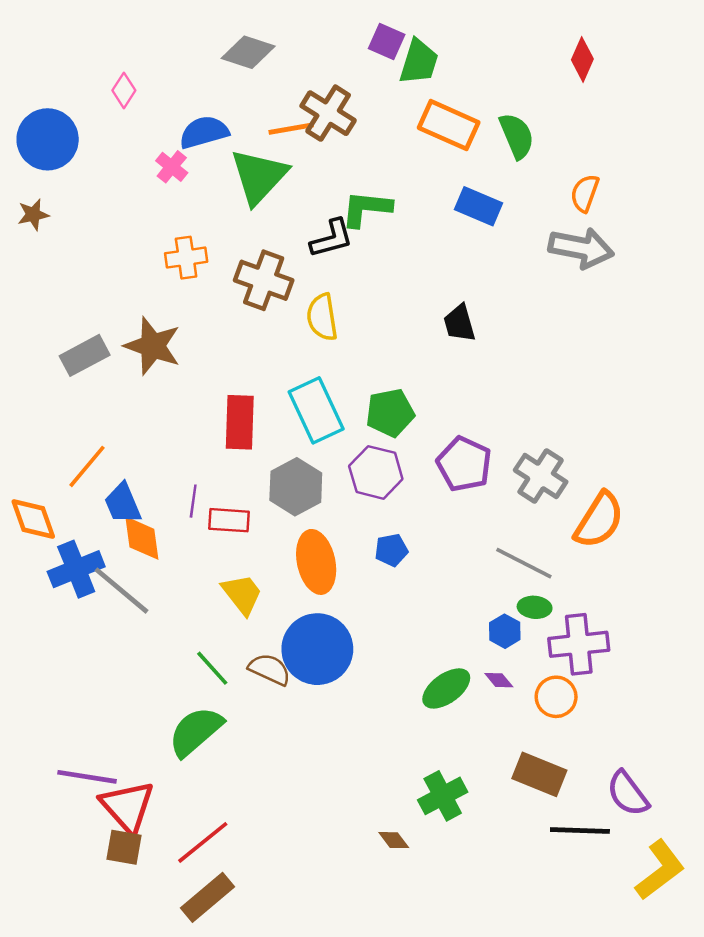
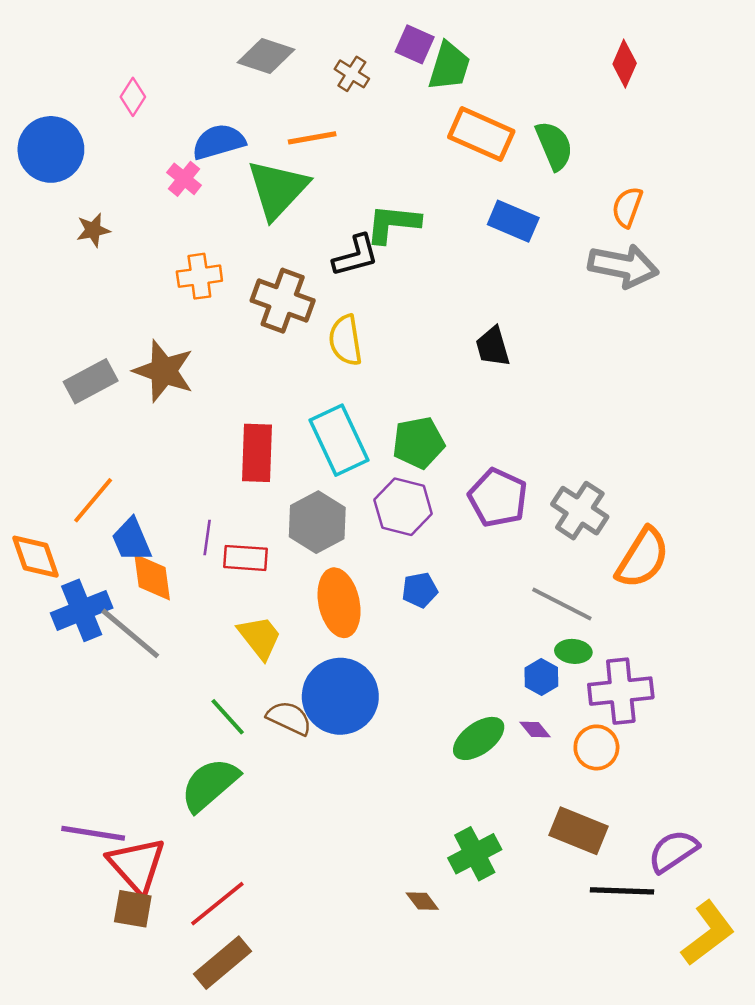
brown cross: (328, 113) -> (352, 74), moved, size x0.6
brown star: (33, 215) -> (93, 230), moved
purple semicircle: (628, 794) -> (673, 851), turned 93

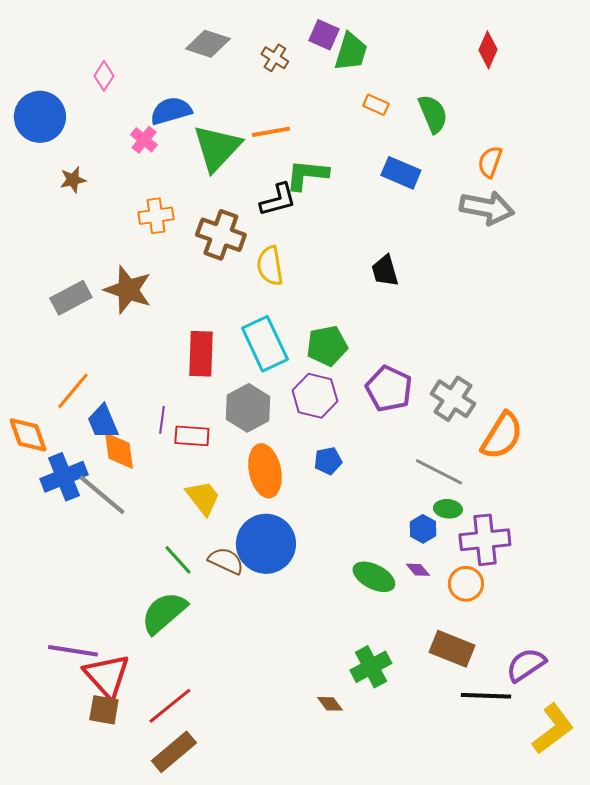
orange rectangle: (481, 134) -> (376, 105), size x0.5
orange line: (312, 138) -> (271, 132), moved
green ellipse: (479, 738) -> (374, 577), turned 63

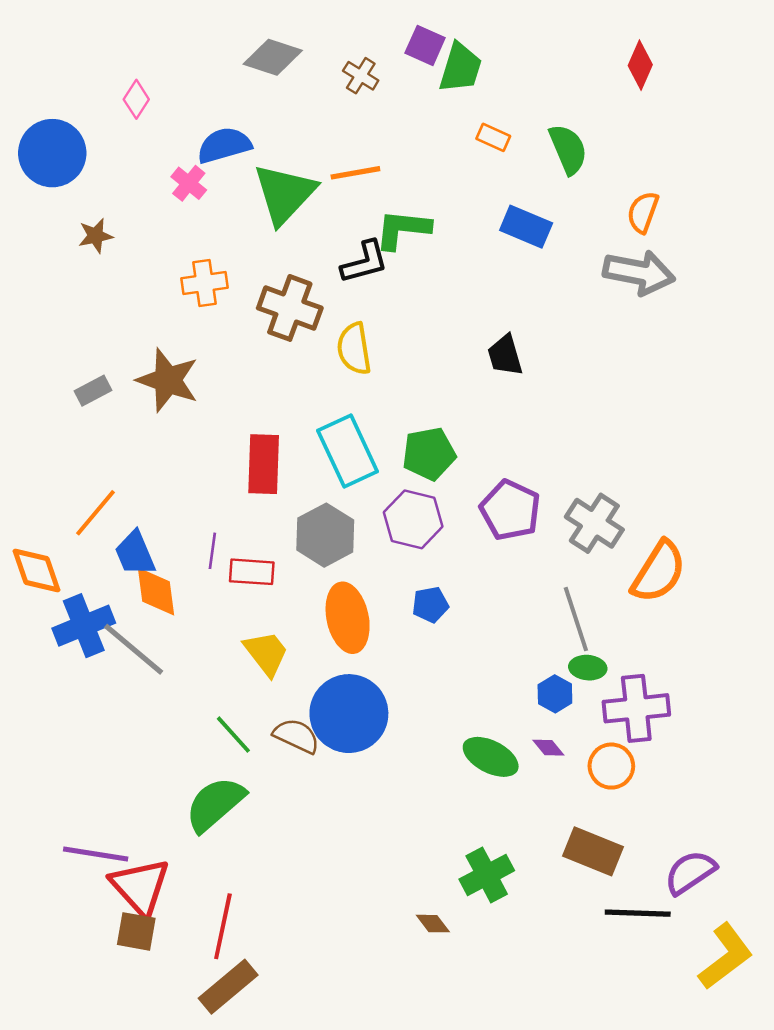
gray rectangle: (71, 298) -> (93, 391), size x0.7
gray line: (439, 472) -> (576, 619), turned 45
red line: (170, 706) -> (223, 926), turned -39

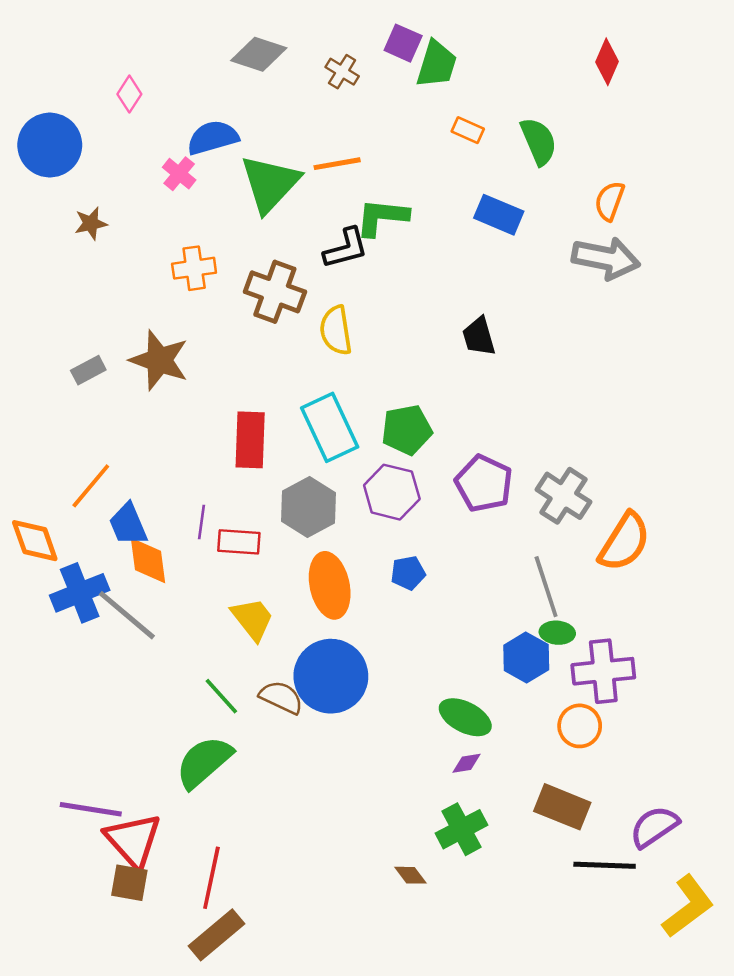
blue hexagon: (555, 694) -> (526, 658), size x1.4
purple diamond: (548, 748) -> (466, 763), moved, turned -60

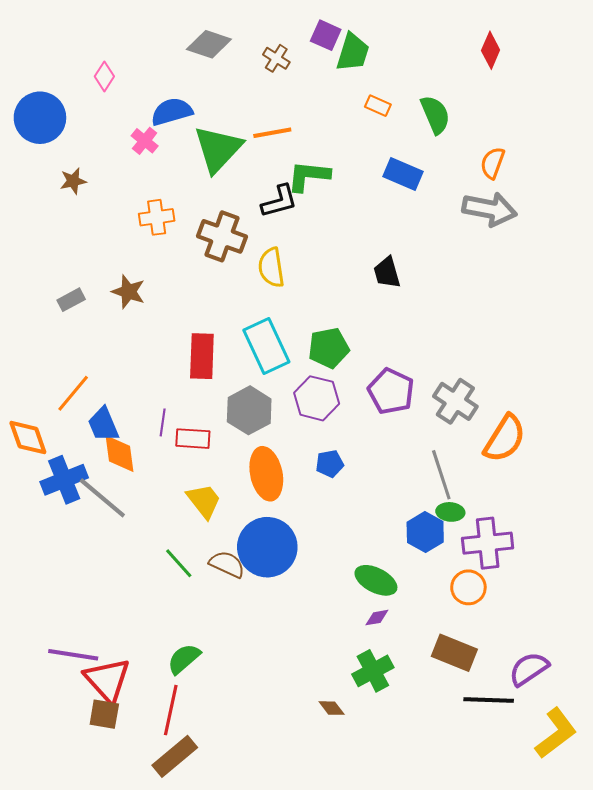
brown star: (159, 360) -> (128, 292), size x0.7
green semicircle: (204, 762) -> (184, 659), moved, size x0.7

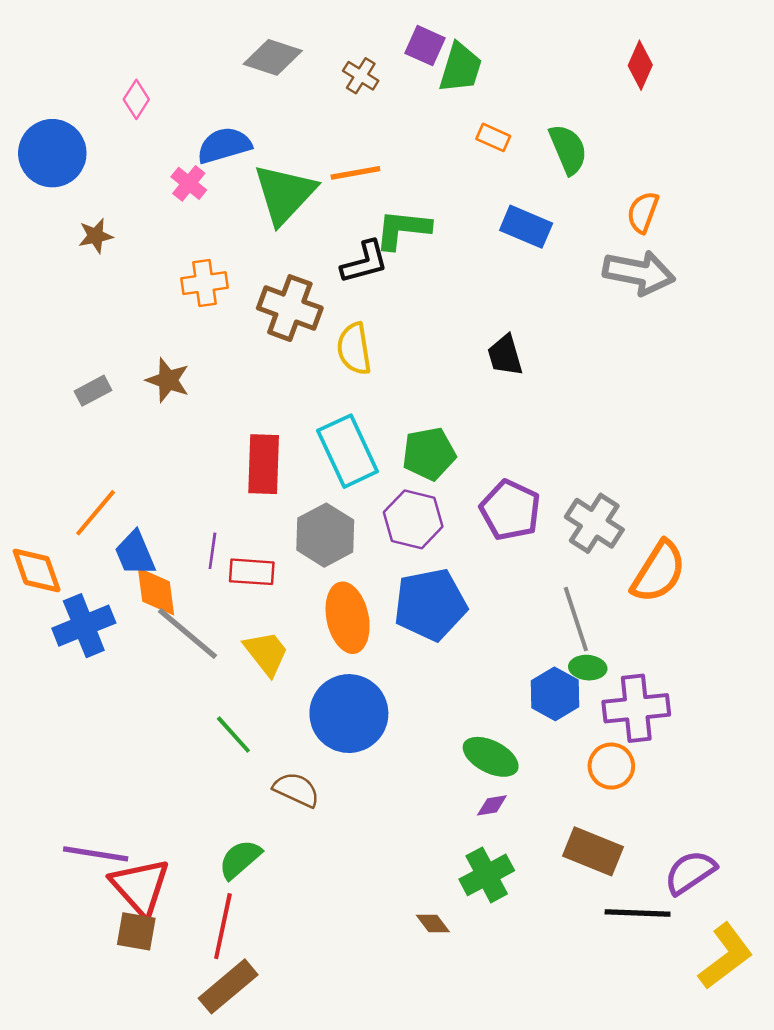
blue pentagon: (330, 464) -> (430, 605), size x2.0
gray line: (102, 498) -> (187, 633), moved
brown semicircle: (227, 564) -> (296, 790), moved

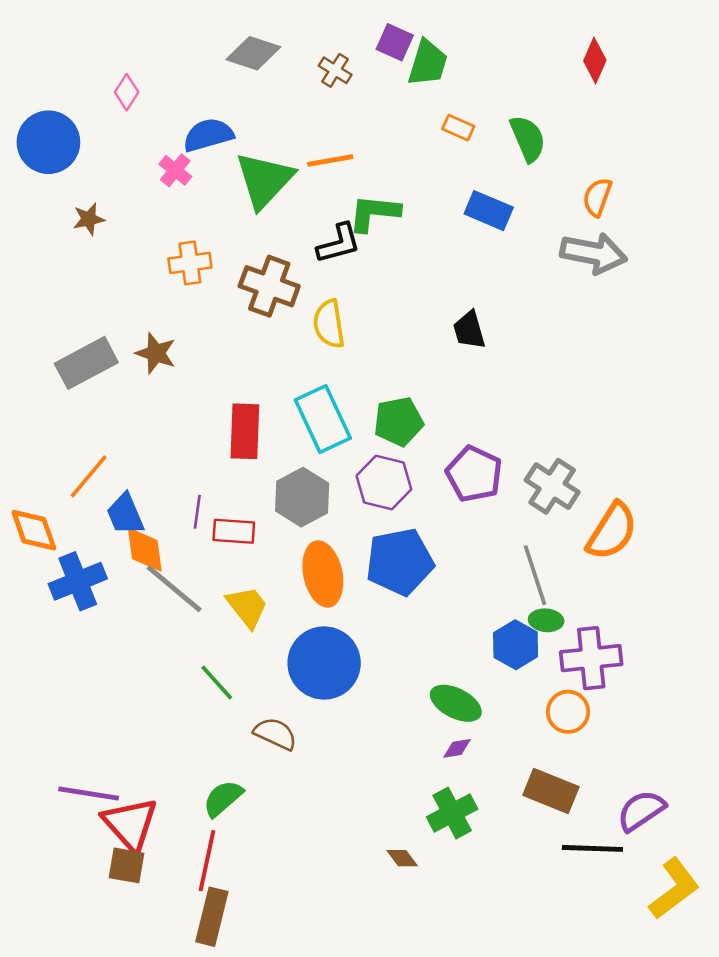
gray rectangle: (93, 391) -> (86, 363), size x1.8
brown rectangle: (228, 986) -> (212, 917), turned -36

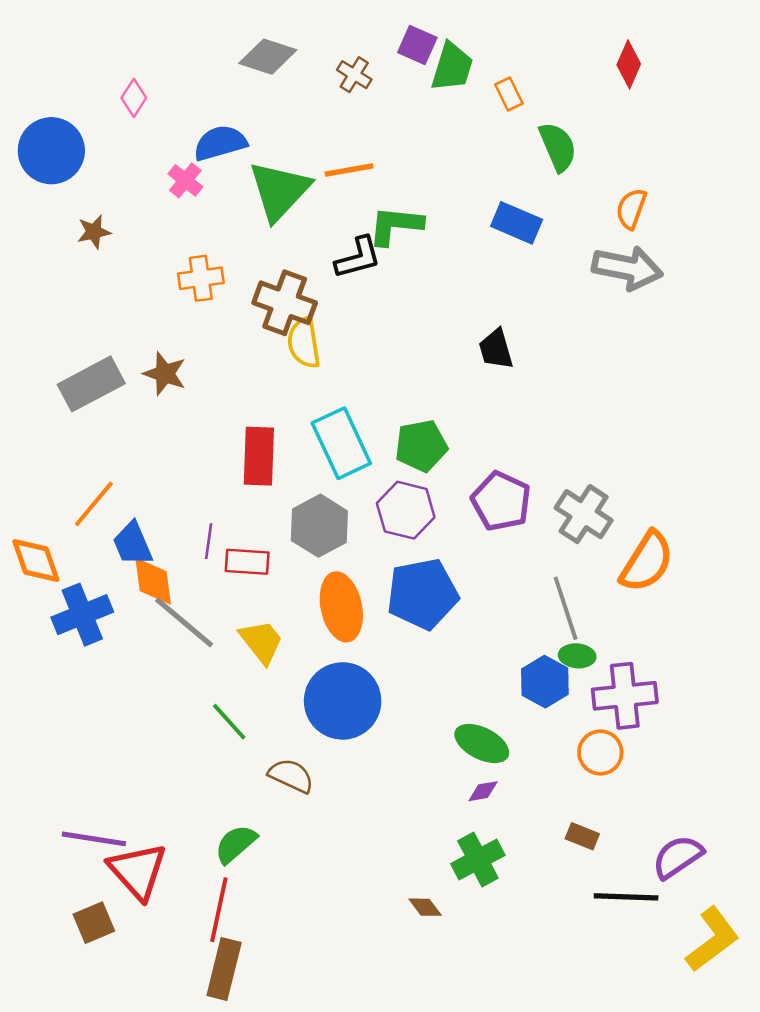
orange rectangle: (458, 128) -> (509, 94), moved, turned 40
yellow semicircle: (329, 324) -> (304, 343), moved
brown rectangle: (551, 791) -> (582, 836), size x0.6
brown square: (127, 865) -> (94, 923), moved, turned -33

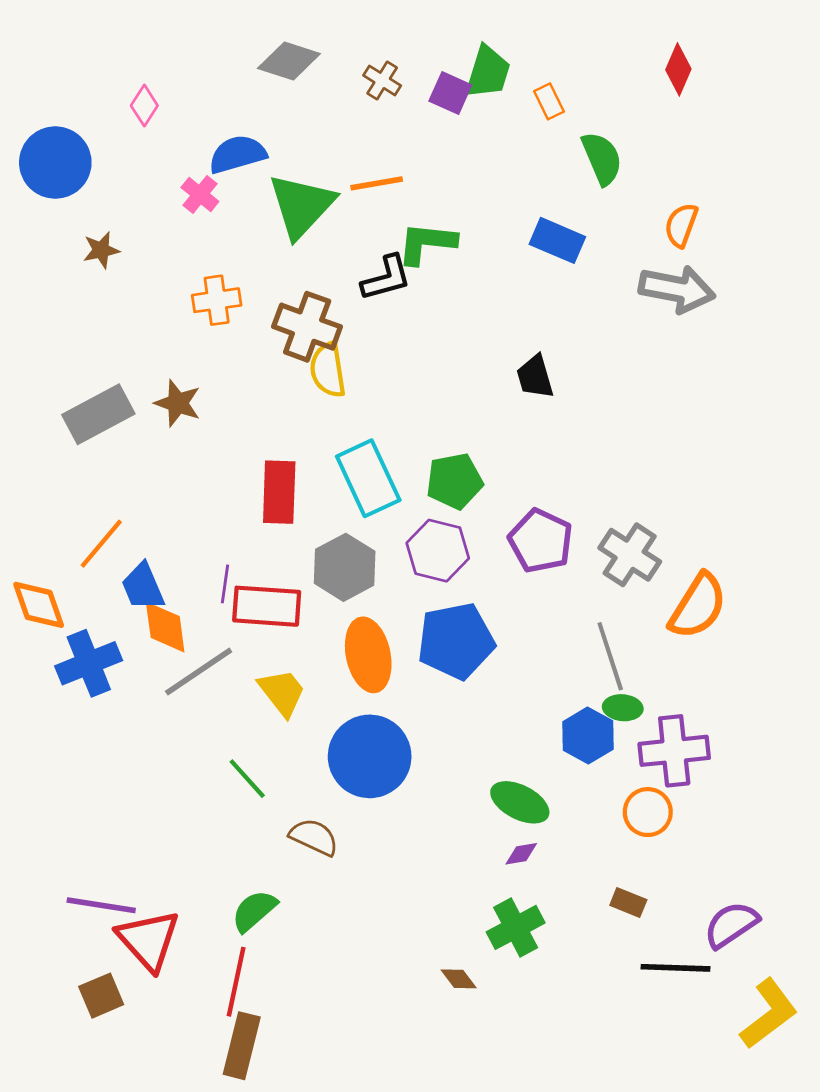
purple square: (417, 45) -> (450, 93), moved
red rectangle: (247, 562) -> (267, 606), size x1.4
gray line: (184, 622) -> (199, 672), turned -74

